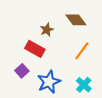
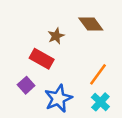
orange line: (82, 51) -> (98, 74), moved

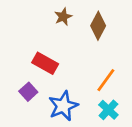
brown diamond: (91, 24) -> (98, 26), turned 65
brown star: (56, 36) -> (63, 17), moved

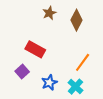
blue star: (63, 106) -> (49, 83), size x0.7
cyan cross: (108, 110) -> (76, 87), moved

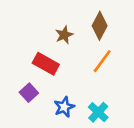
brown star: (49, 13) -> (64, 35), moved
orange line: (83, 62) -> (102, 61), moved

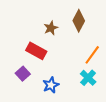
orange line: (102, 61) -> (92, 55), moved
cyan cross: (98, 112) -> (88, 78), moved

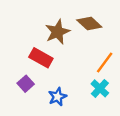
brown diamond: (79, 21) -> (89, 24), turned -75
brown star: (51, 28) -> (57, 32), size x1.5

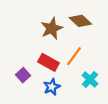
red rectangle: (41, 58) -> (49, 62), moved
orange line: (105, 62) -> (74, 56), moved

